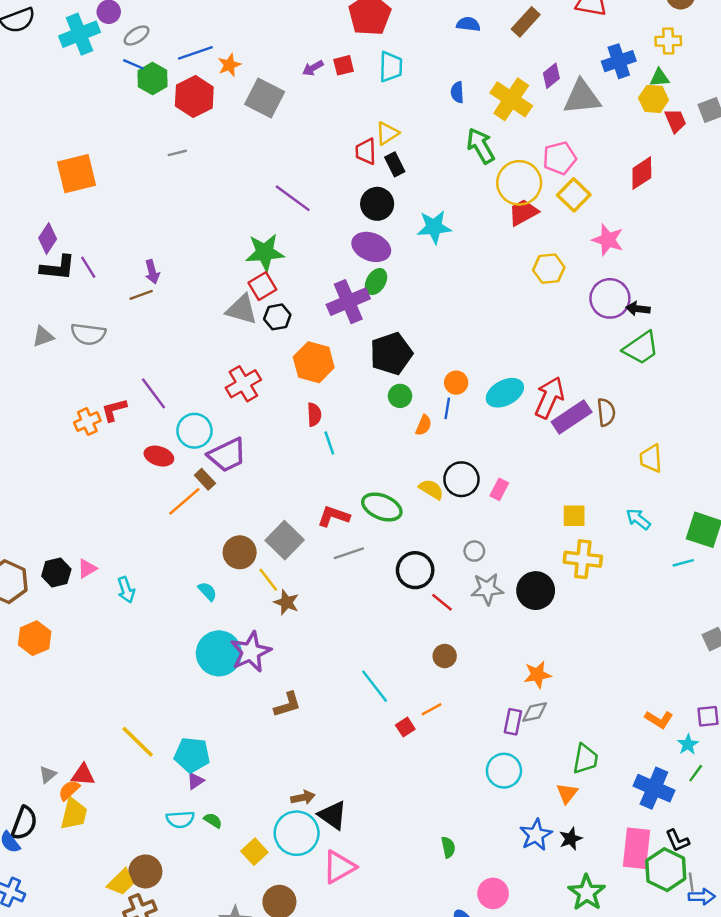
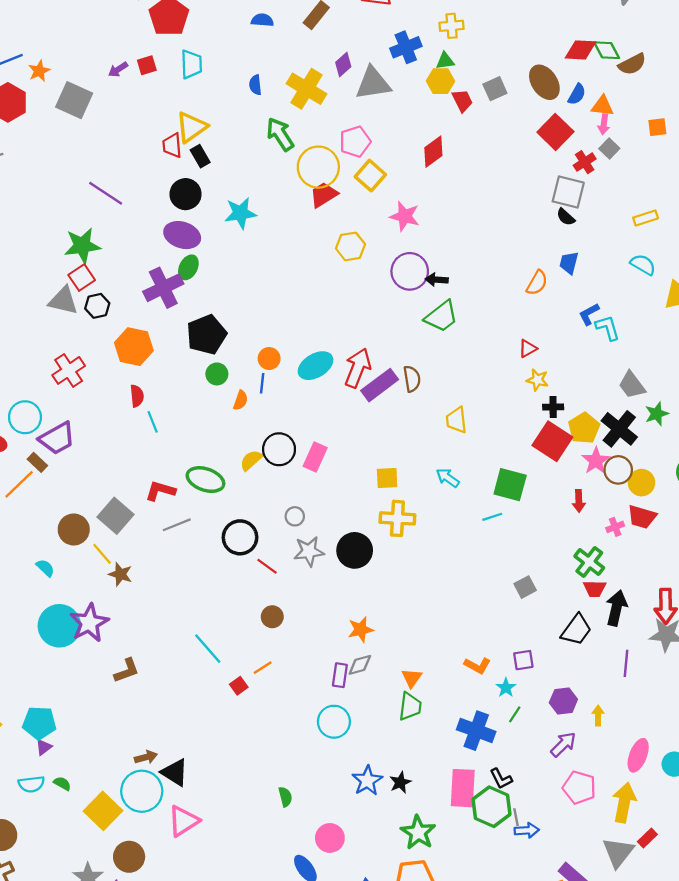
yellow triangle: (387, 133) -> (191, 127), size x1.4
yellow semicircle: (431, 489) -> (251, 460), turned -70
pink rectangle: (499, 489) -> (315, 457), size x1.4
orange triangle: (567, 793) -> (412, 678), moved
yellow square: (254, 852) -> (103, 811), size x1.5

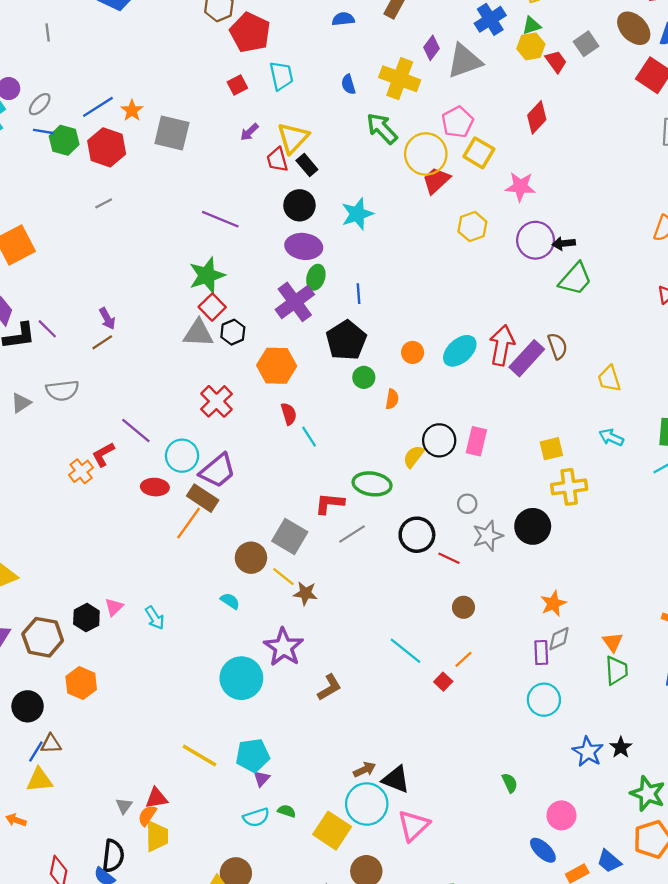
purple arrow: (118, 69) -> (249, 132), moved
blue line: (262, 383) -> (359, 294), moved
brown rectangle: (37, 462) -> (203, 498), size x1.5
cyan circle: (59, 626) -> (241, 678), moved

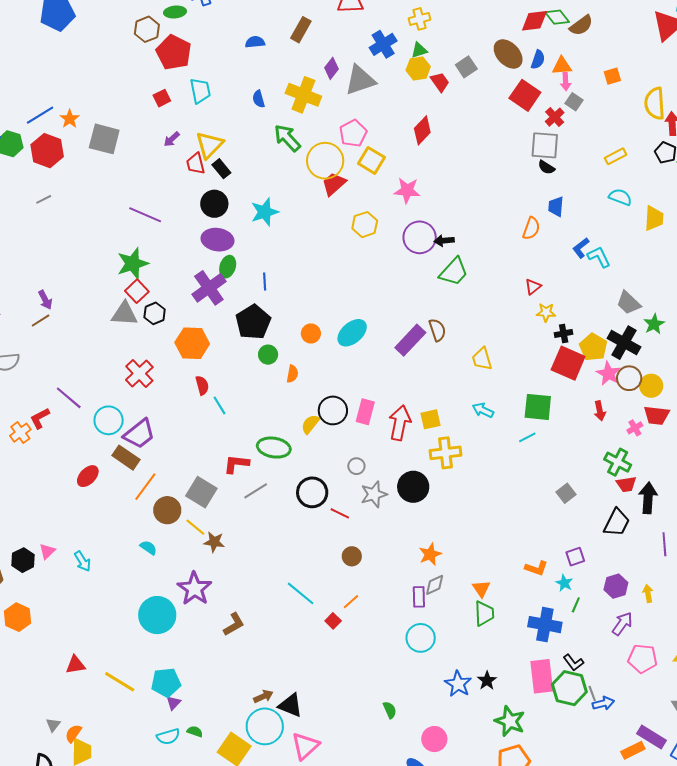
red arrow: (502, 345) -> (400, 423), moved
red ellipse: (155, 487) -> (88, 476), moved, turned -50
orange line: (189, 523) -> (145, 487), moved
red triangle: (156, 798) -> (75, 665), moved

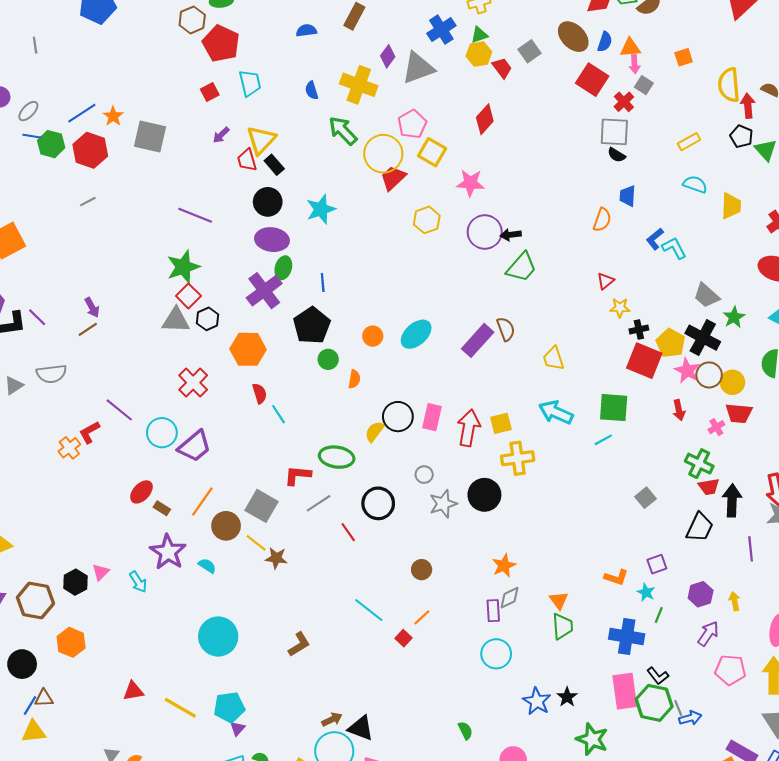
cyan arrow: (483, 410) -> (556, 412), size x1.5
brown rectangle: (126, 458) -> (162, 508), moved, size x0.6
red line: (340, 513) -> (348, 532), moved, turned 30
purple star: (194, 589) -> (168, 552), moved

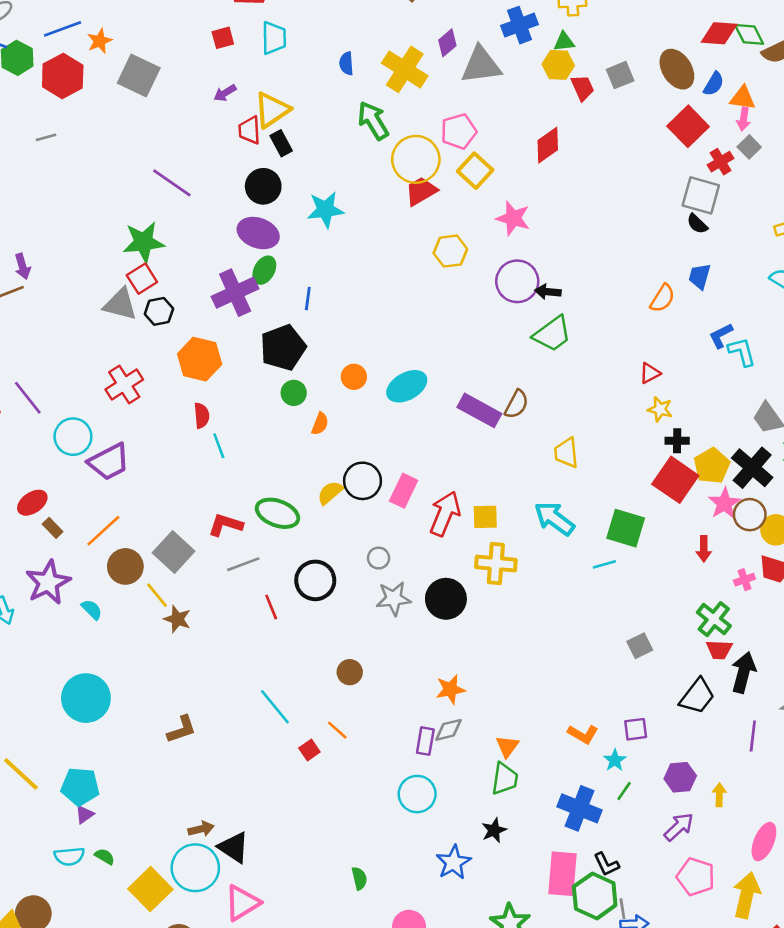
brown semicircle: (506, 329) -> (517, 404), turned 35
purple rectangle: (478, 340) -> (479, 410), turned 64
orange line: (422, 617) -> (337, 730), turned 72
black star: (567, 697) -> (494, 830), moved

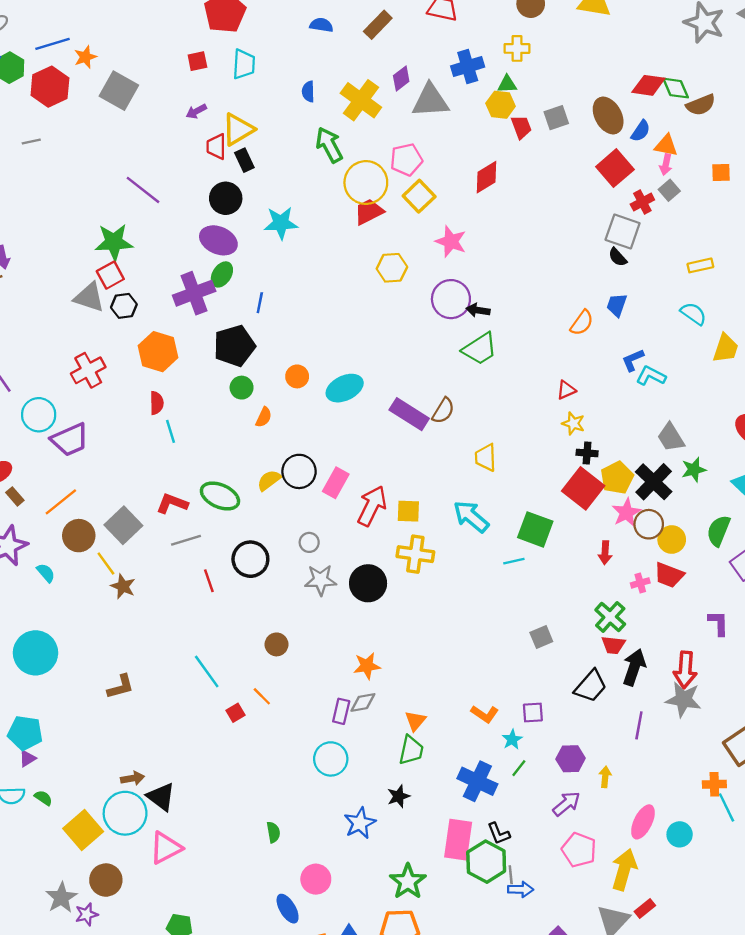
cyan L-shape: (742, 352) -> (651, 376), turned -52

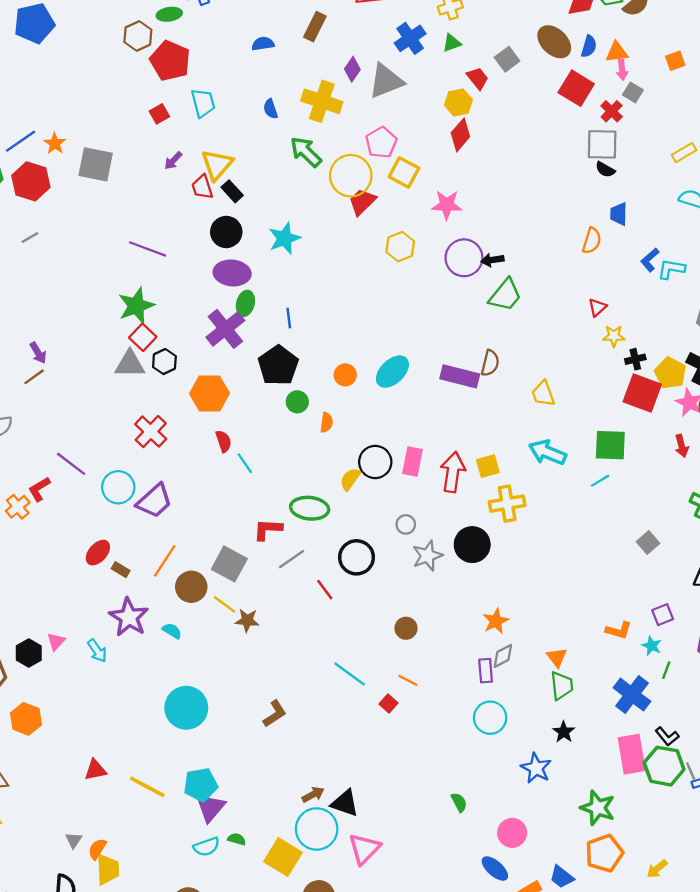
yellow hexagon: (501, 105) -> (458, 102), moved
purple triangle: (27, 758) -> (210, 807), size x1.8
blue cross: (477, 781) -> (632, 695), turned 30

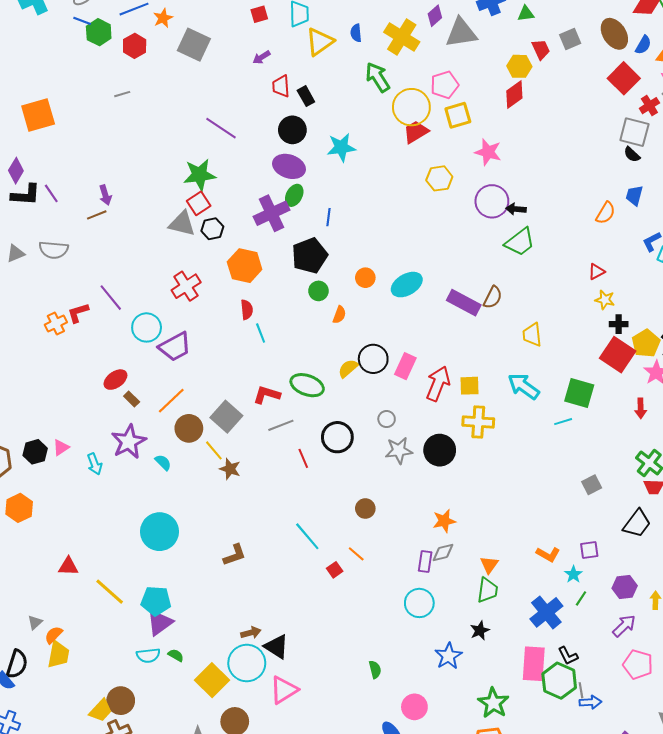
yellow triangle: (217, 165) -> (320, 42), moved
yellow square: (404, 172) -> (458, 115), turned 32
red hexagon: (31, 181) -> (135, 46), size x0.7

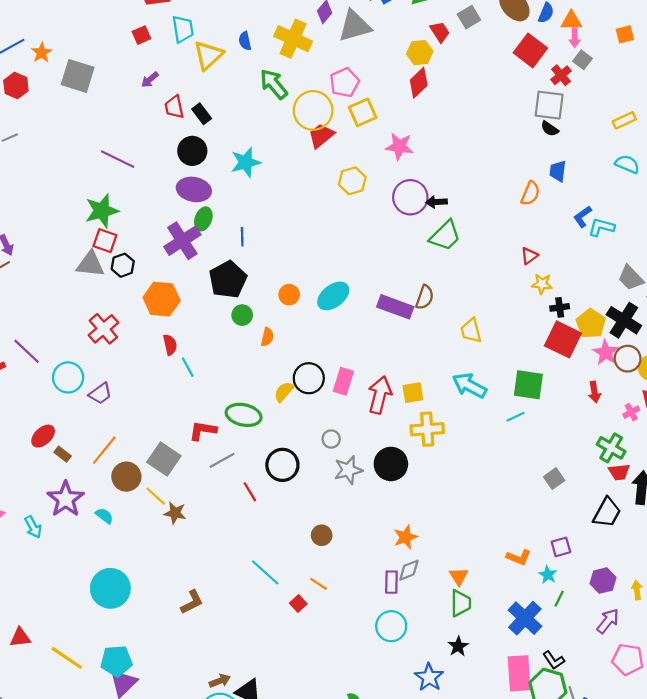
red square: (199, 203) -> (105, 241), turned -30
purple trapezoid: (175, 347) -> (100, 394), size x0.7

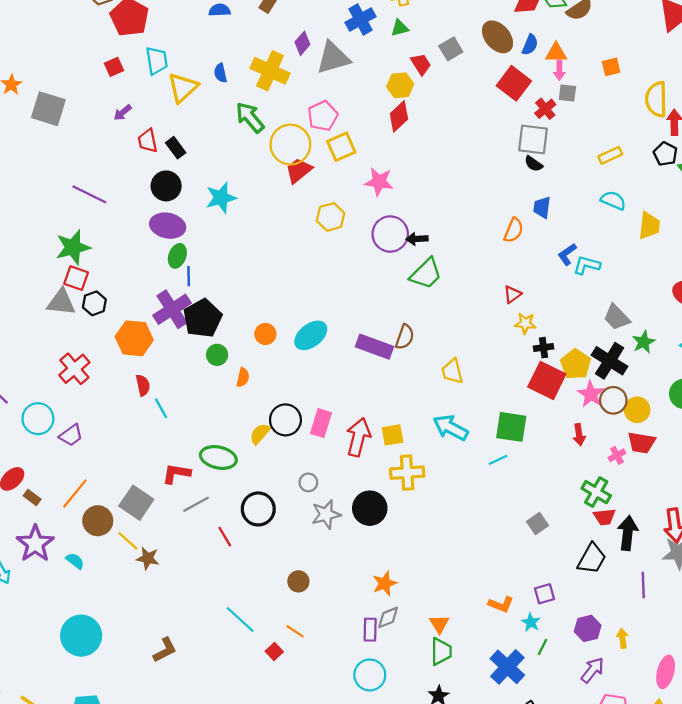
gray square: (583, 60) -> (567, 93), turned -30
blue line: (242, 237) -> (189, 276), moved
purple cross: (182, 241) -> (172, 309), moved

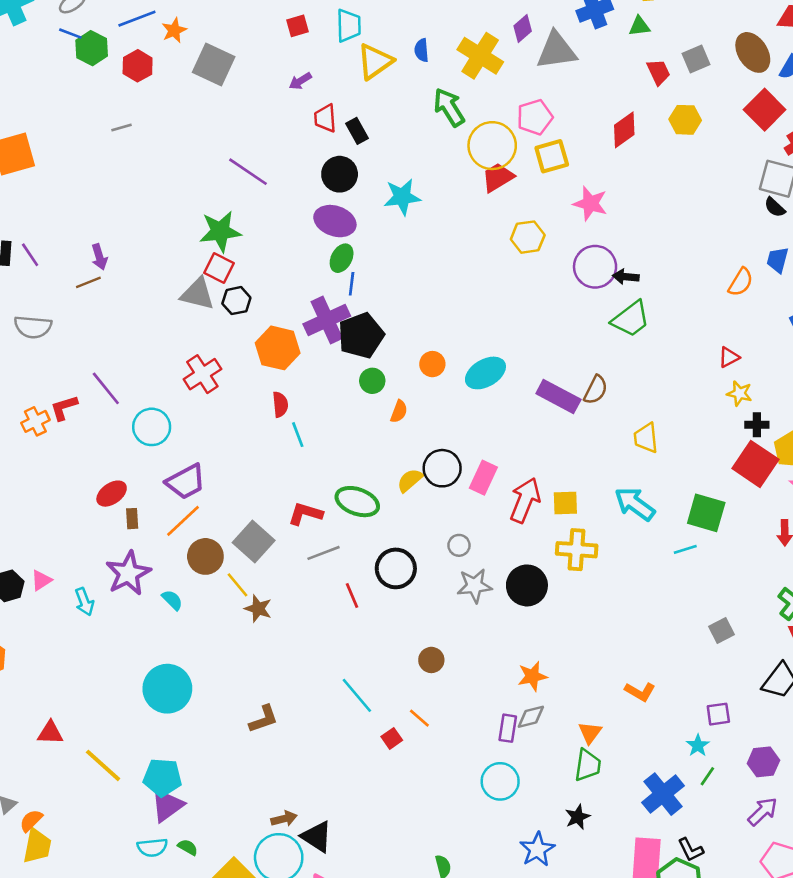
yellow hexagon: (400, 85) -> (685, 120), moved
purple trapezoid: (71, 435) -> (186, 482), moved, size x1.4
brown rectangle: (32, 497) -> (132, 519), turned 42
orange L-shape: (501, 604) -> (640, 692), moved

